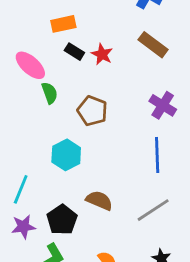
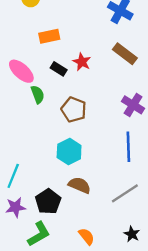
black rectangle: (74, 52) -> (59, 69), moved
cyan hexagon: (66, 155) -> (69, 151), moved

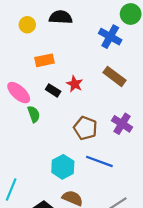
brown pentagon: (74, 110) -> (85, 128), moved
blue line: (128, 147) -> (99, 161), moved, turned -68

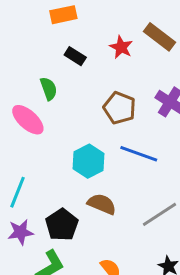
red star: (75, 84) -> (121, 47), moved
pink ellipse: (19, 93) -> (28, 120), moved

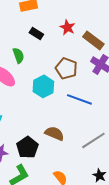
brown rectangle: (160, 37) -> (93, 40), moved
cyan hexagon: (89, 161) -> (43, 86), moved

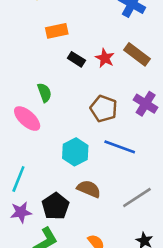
black rectangle: (36, 33) -> (76, 59), moved
brown rectangle: (93, 40) -> (137, 54), moved
cyan hexagon: (43, 86) -> (75, 152), moved

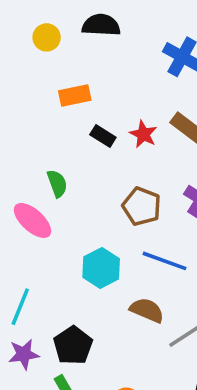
brown semicircle: (89, 189) -> (147, 310), moved

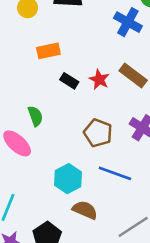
brown semicircle: (147, 310) -> (85, 210), moved

